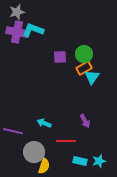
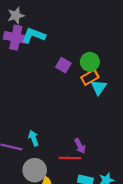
purple square: (60, 57) -> (63, 65), turned 32
purple arrow: (85, 121) -> (80, 146), moved
cyan arrow: (44, 123) -> (34, 138), moved, turned 48

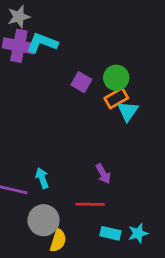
purple arrow: (80, 146) -> (103, 174), moved

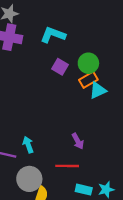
cyan L-shape: (42, 43) -> (53, 35), moved
cyan triangle: (128, 111) -> (98, 90), turned 30

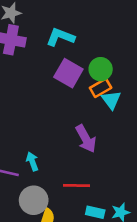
purple square: (60, 67) -> (68, 73), size x1.5
cyan triangle: (98, 90) -> (111, 100), turned -42
purple arrow: (78, 141) -> (86, 139), moved, size x1.5

